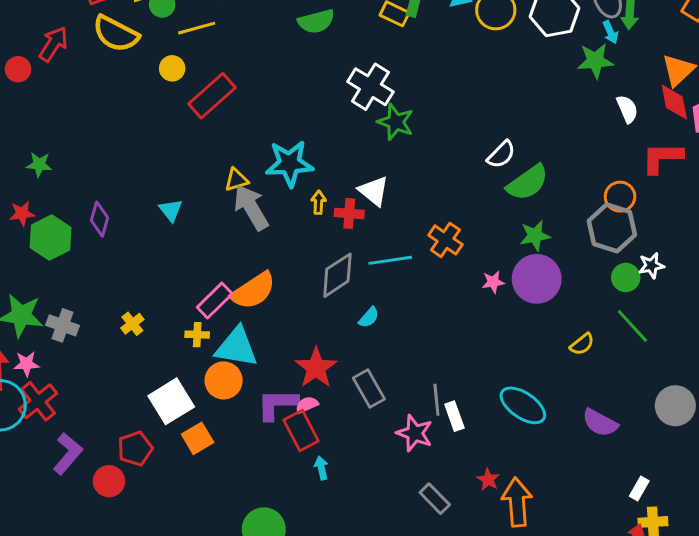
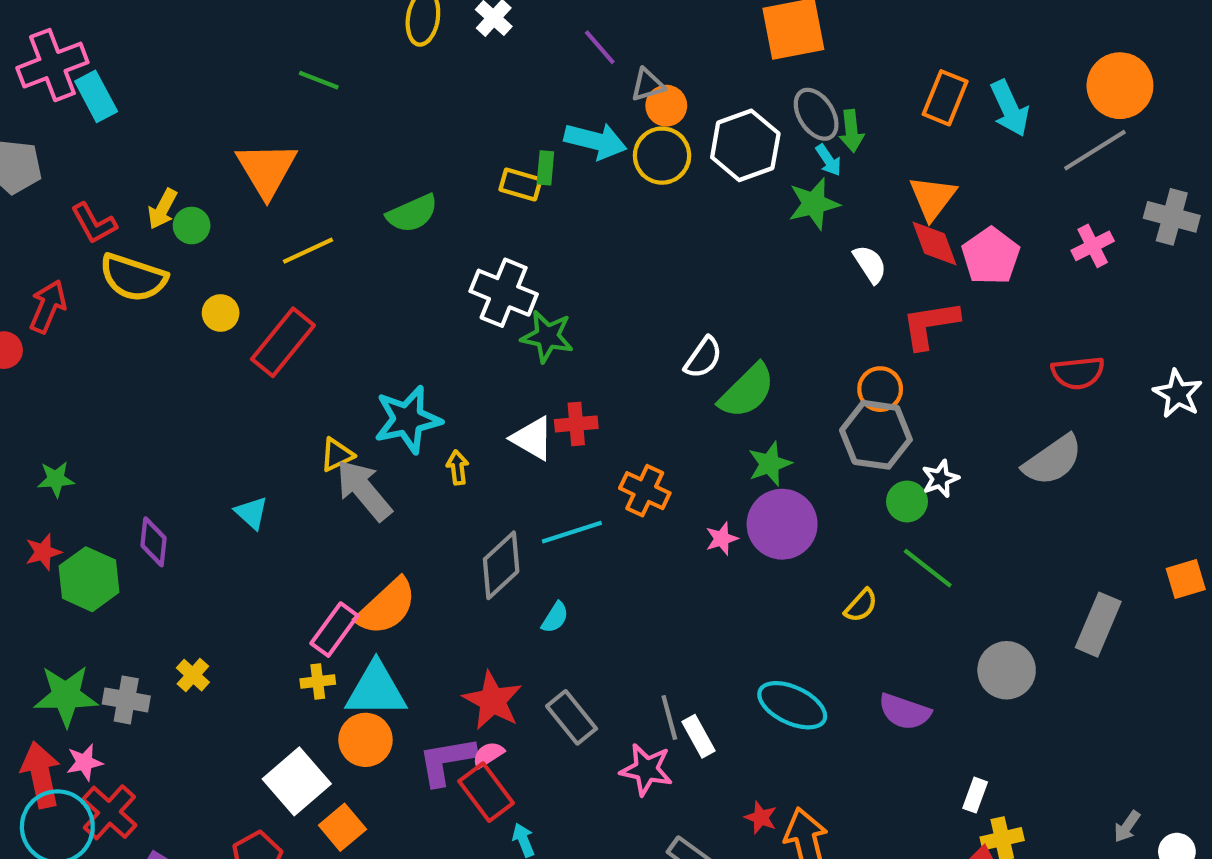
yellow line: (197, 28) -> (308, 251), moved
red cross: (349, 213) -> (576, 424), moved
yellow cross: (132, 324) -> (193, 675), moved

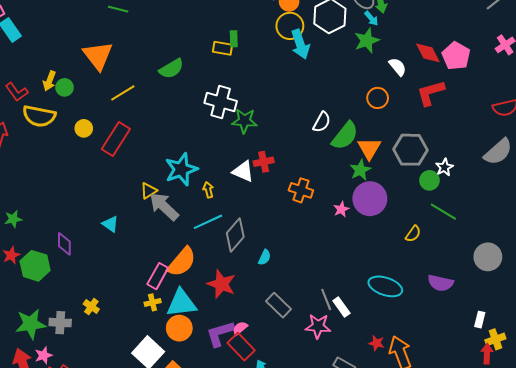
cyan arrow: (595, 141) -> (300, 44), moved, turned 64
orange triangle: (932, 198) -> (369, 148), moved
orange circle: (880, 389) -> (378, 98), moved
cyan line: (572, 532) -> (208, 222), moved
red star: (493, 701) -> (221, 284), moved

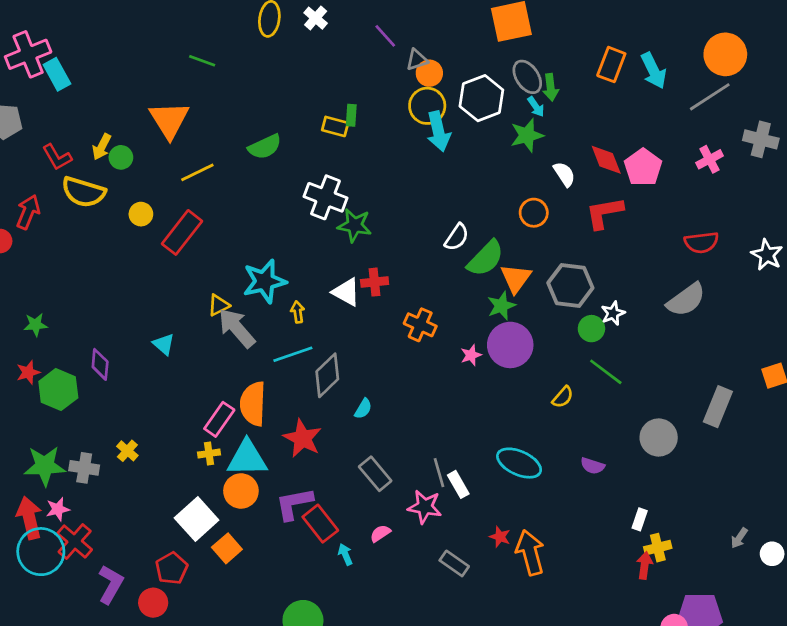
orange semicircle: (182, 262) -> (253, 404), turned 136
purple semicircle: (440, 283) -> (593, 466), size x0.7
pink semicircle: (240, 328) -> (380, 533), moved

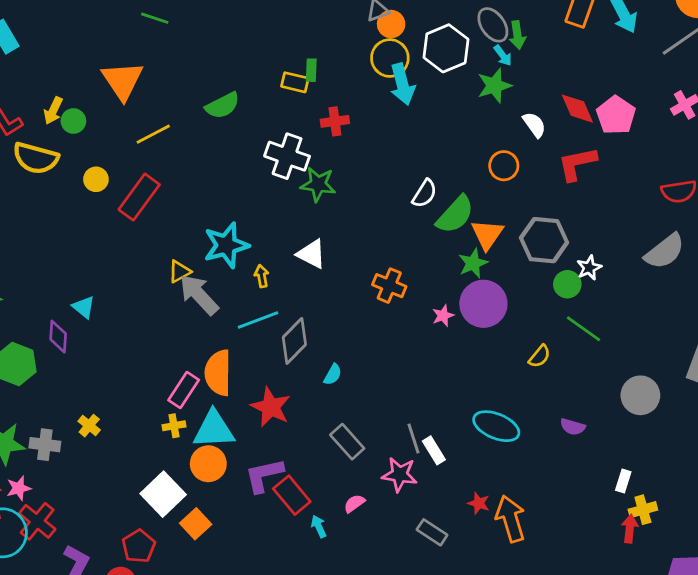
red cross: (375, 282) -> (335, 121), moved
cyan triangle: (164, 344) -> (84, 307), moved

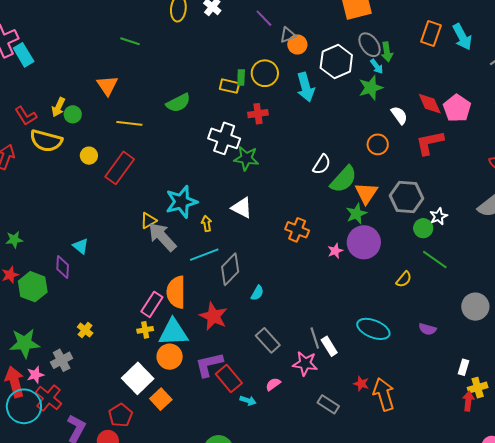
yellow circle: (390, 58) -> (265, 73), moved
orange triangle: (122, 81) -> (107, 86), size x0.7
yellow line: (153, 134) -> (129, 123), turned 35
gray cross: (45, 445) -> (62, 360), moved, turned -35
cyan arrow: (319, 526) -> (248, 401), turned 133

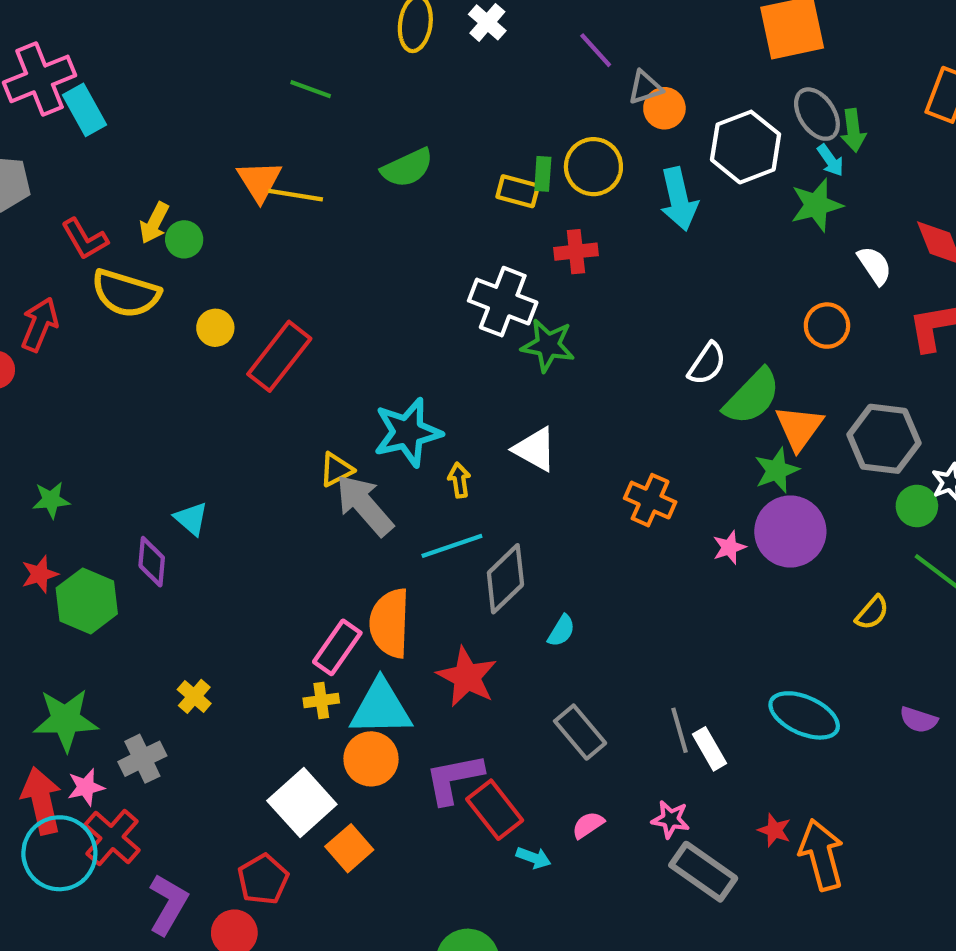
green semicircle: (178, 103) -> (407, 168), moved
yellow line: (129, 123) -> (296, 195), moved
pink star: (305, 364) -> (670, 819), moved, size x0.7
gray rectangle: (328, 404) -> (703, 872), size x1.4

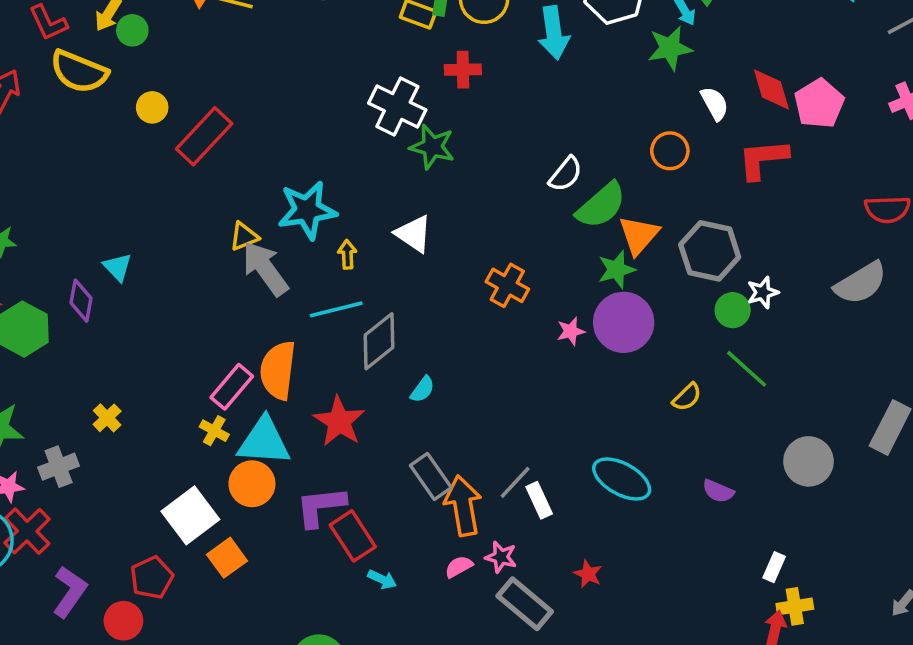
yellow cross: (321, 701) -> (214, 431), turned 32
gray line: (680, 730) -> (515, 482), turned 54
pink semicircle: (588, 825) -> (459, 567), moved
orange arrow: (821, 855) -> (463, 506), moved

